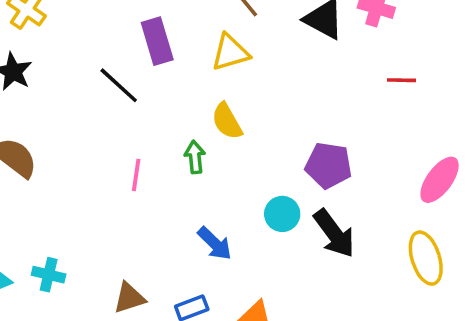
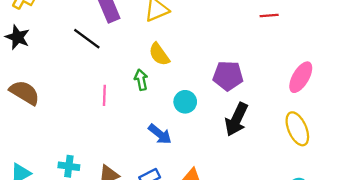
cyan circle: (282, 214) -> (185, 102), moved
black arrow: (334, 233) -> (236, 119), turned 68
cyan cross: (49, 275) -> (69, 166), moved

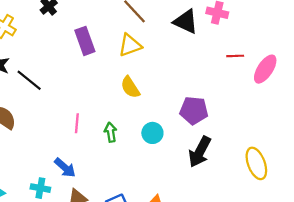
black line: (87, 39) -> (29, 80), moved
pink ellipse: (301, 77) -> (265, 69), moved
green arrow: (141, 80) -> (111, 132), moved
blue arrow: (160, 134) -> (65, 168), moved

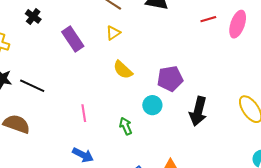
yellow triangle: (130, 45) -> (113, 33), size x0.7
purple pentagon: (194, 110) -> (170, 79), moved
green arrow: (111, 132) -> (126, 126), moved

